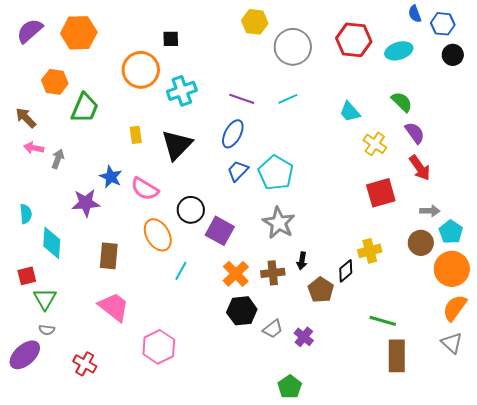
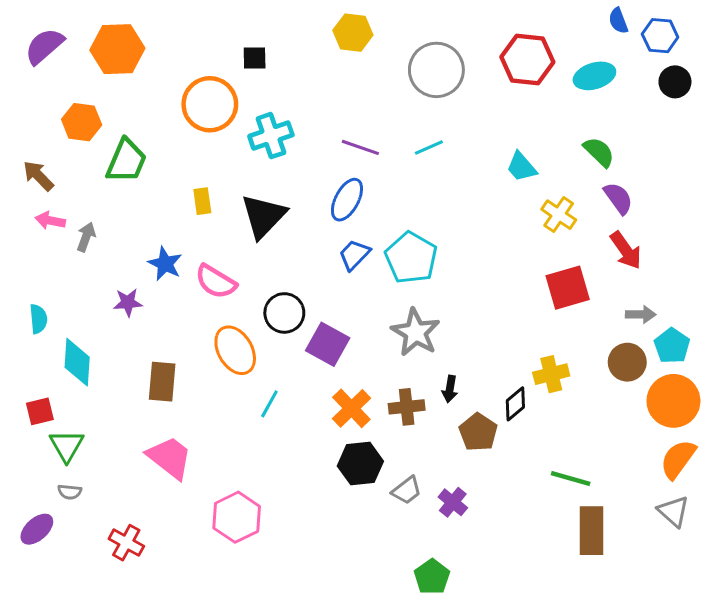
yellow hexagon: (255, 22) -> (353, 33), moved
purple star: (86, 203) -> (128, 303), size x0.7
purple ellipse: (25, 355) -> (37, 529), size x0.7

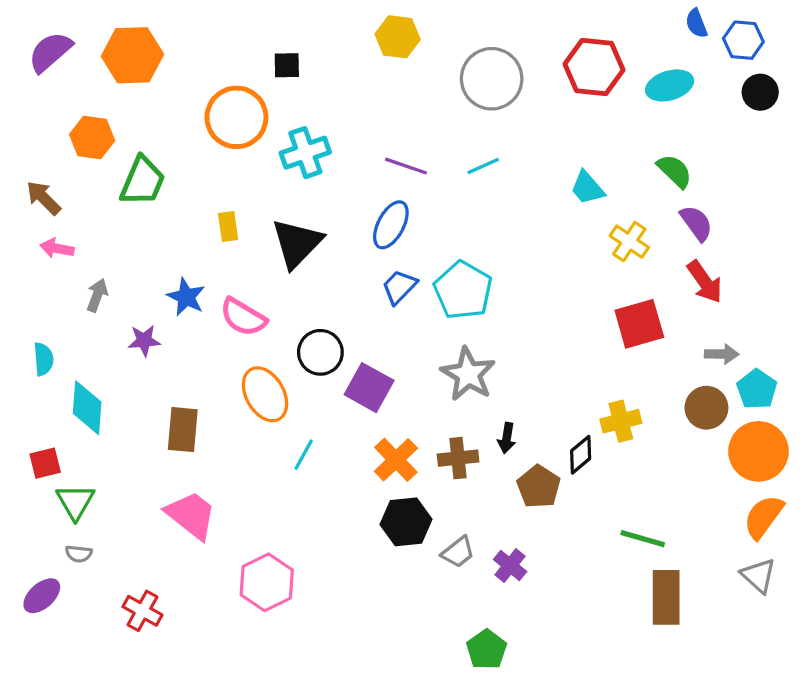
gray arrow: (86, 237) -> (97, 295), moved

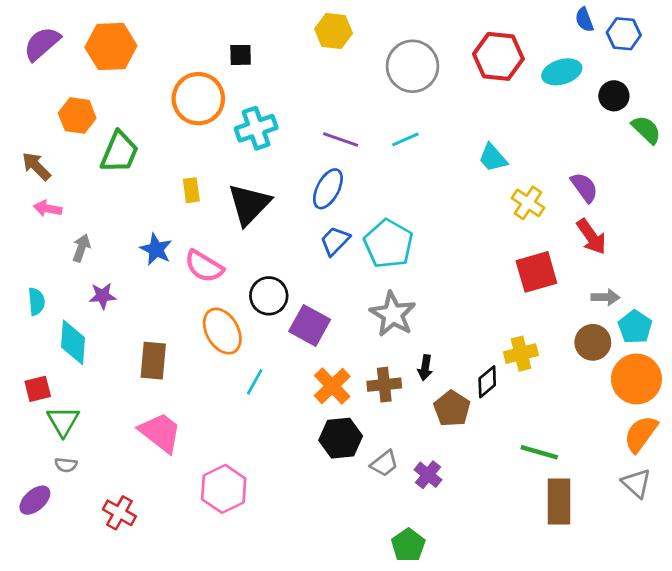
black circle: (760, 92) -> (614, 96), moved
green semicircle: (675, 171) -> (646, 130), moved
purple star: (144, 341) -> (103, 296), moved

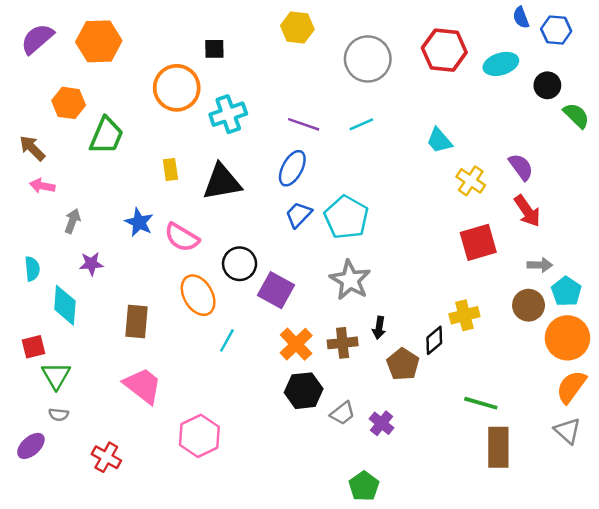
black triangle: (249, 204) -> (222, 182), turned 36

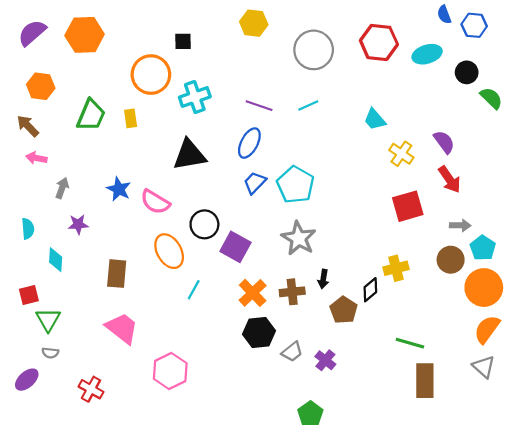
orange hexagon: (69, 103) -> (41, 86), moved
yellow rectangle: (170, 169) -> (131, 118), moved
cyan diamond: (65, 305) -> (56, 260), size x0.7

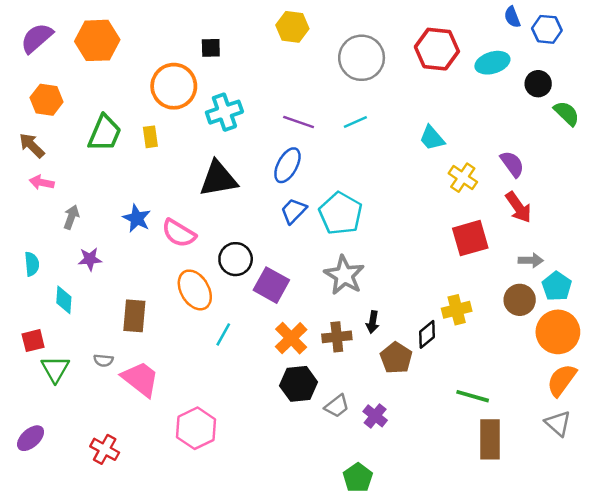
gray semicircle: (50, 353) -> (103, 360), moved

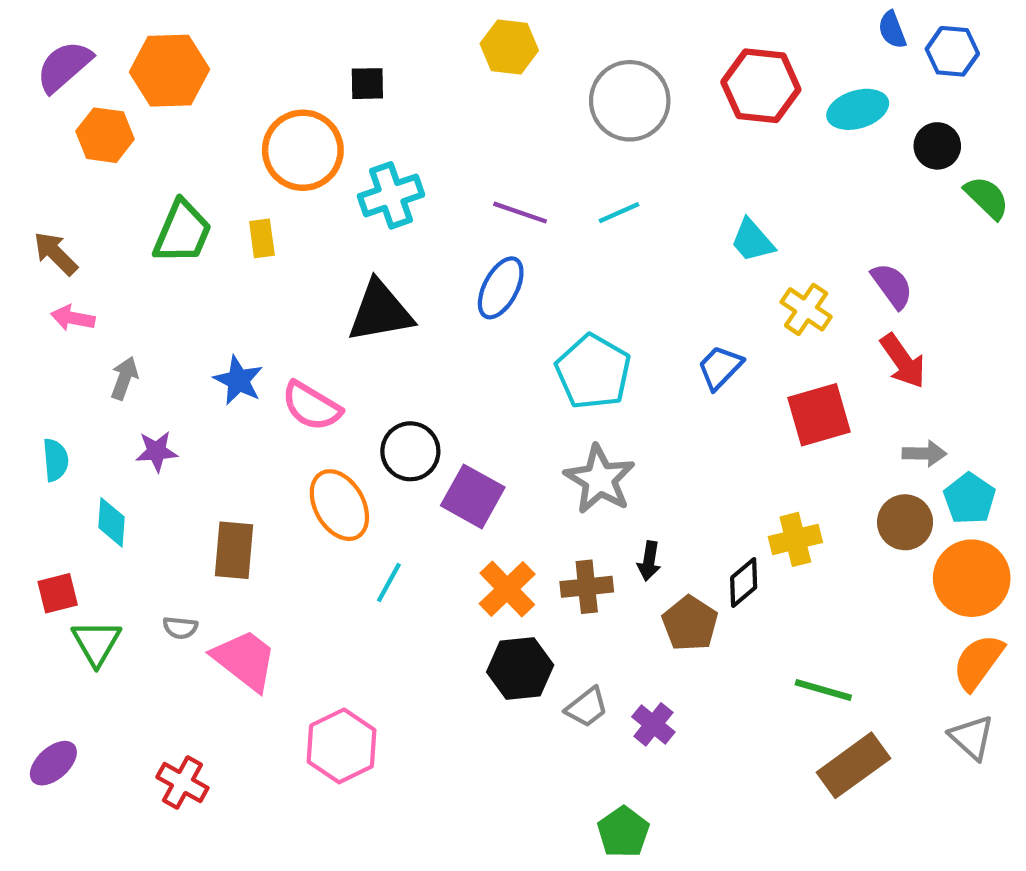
orange hexagon: (47, 100) -> (105, 135), moved
blue trapezoid: (294, 211) -> (720, 367), moved
brown rectangle: (490, 439) -> (853, 765), turned 54

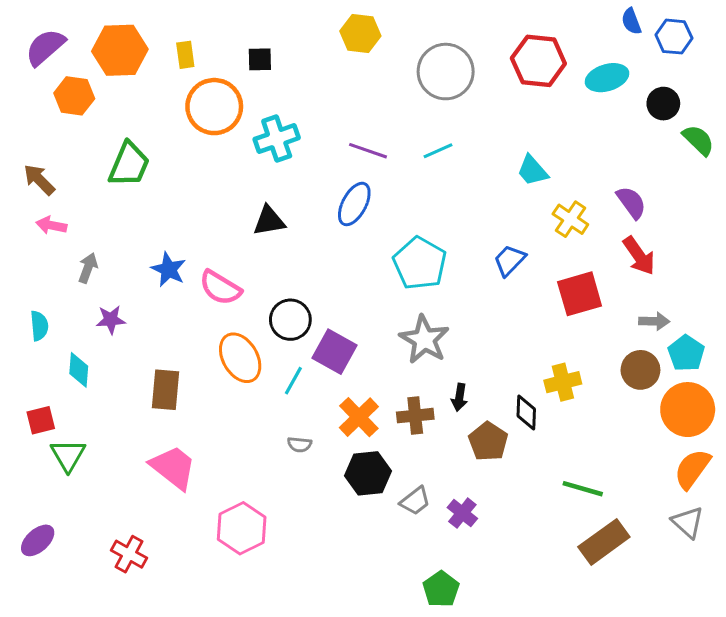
yellow rectangle: (262, 238) -> (185, 55), moved
black triangle: (380, 312) -> (269, 221), size x0.7
cyan line: (389, 582) -> (293, 381), moved
black diamond: (744, 582) -> (526, 413), turned -48
gray semicircle: (180, 628) -> (299, 445), moved

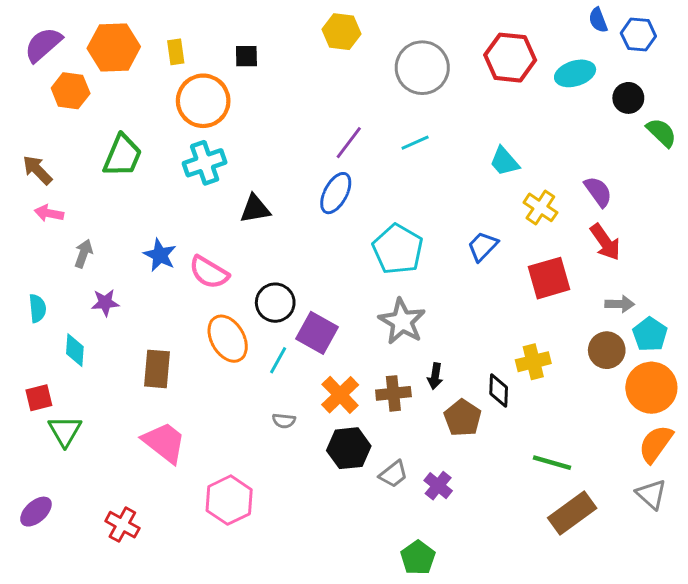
cyan cross: (277, 139) -> (205, 163), moved
purple line: (368, 151) -> (349, 143), turned -72

